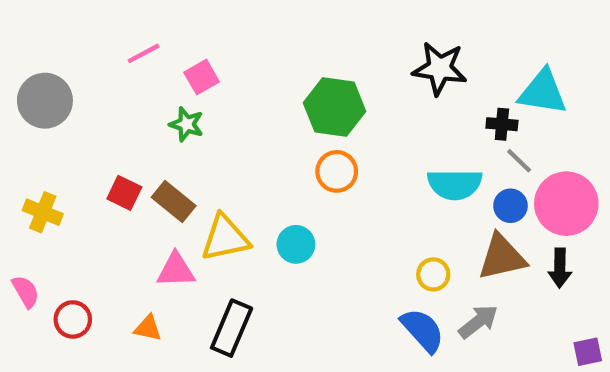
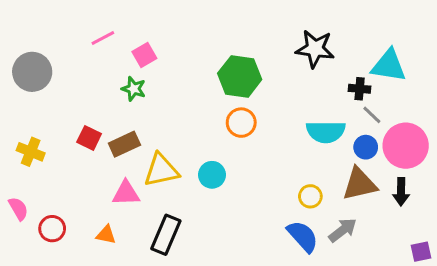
brown rectangle: (174, 201) -> (124, 144), turned -64

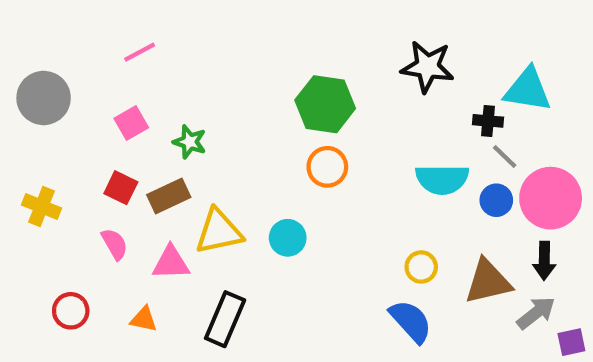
pink square: (144, 55) -> (131, 123), moved
green star: (134, 89) -> (190, 142), moved
brown triangle: (360, 184) -> (488, 282), moved
pink semicircle: (18, 209) -> (115, 244), moved
gray arrow: (343, 230) -> (536, 313), moved

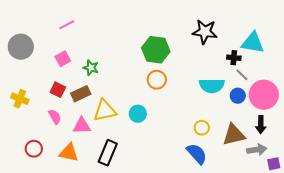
gray arrow: (536, 313) -> (257, 150), turned 30
orange triangle: (144, 319) -> (69, 153), size x1.5

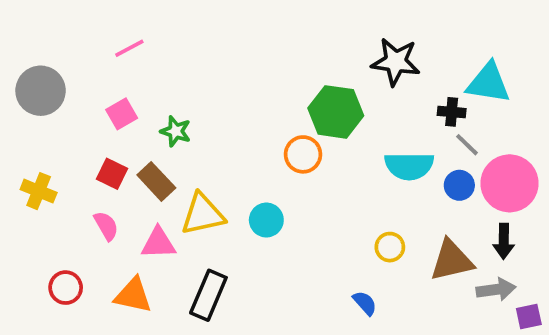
green hexagon: (156, 50) -> (336, 112), moved
brown rectangle: (81, 94) -> (156, 181), turned 72
blue semicircle: (197, 154) -> (365, 303), moved, size x0.6

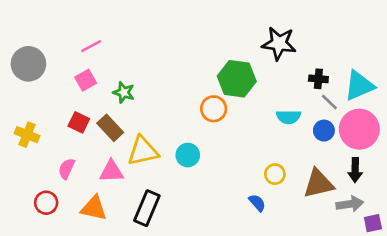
pink line: (129, 48) -> (91, 46), moved
cyan triangle: (488, 83) -> (359, 86), moved, turned -32
cyan semicircle: (409, 166) -> (288, 117), size x0.7
pink semicircle: (106, 226) -> (67, 169), moved, turned -125
blue semicircle: (365, 303) -> (257, 203), moved

